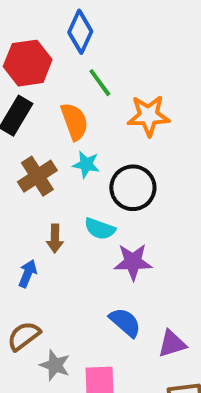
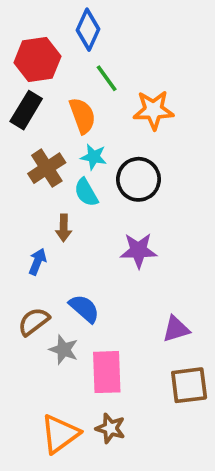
cyan semicircle: (100, 229) -> (86, 192), moved, turned 40
blue semicircle: (125, 322) -> (84, 308), moved

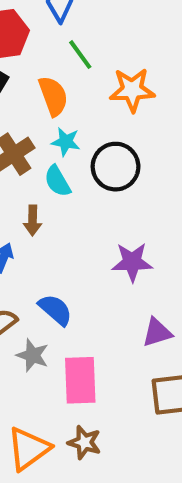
purple star: (138, 250) -> (132, 262), moved

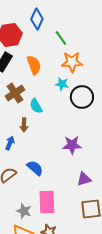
green line: (80, 55) -> (61, 38), moved
cyan star: (66, 142) -> (62, 84), moved
black circle: (116, 167) -> (82, 97), moved
gray star: (33, 355) -> (24, 211), moved

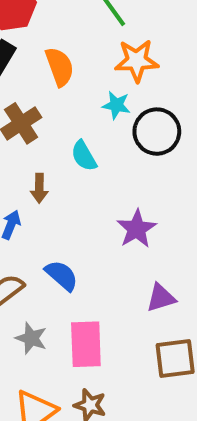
cyan semicircle: (36, 106) -> (84, 156), moved
purple star: (72, 145) -> (137, 229), turned -30
gray star: (24, 211) -> (31, 338), moved

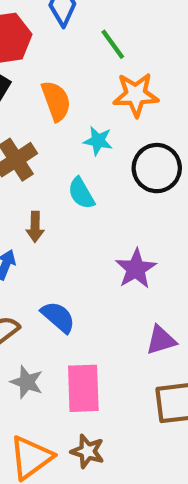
cyan star: (116, 105) -> (98, 141), moved

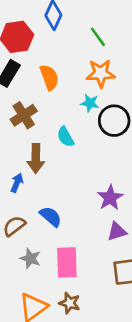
green line: (113, 44) -> (98, 37), moved
cyan star: (98, 141) -> (90, 103), moved
brown arrow: (35, 227) -> (36, 158), size x1.5
purple star: (136, 269) -> (110, 198), moved

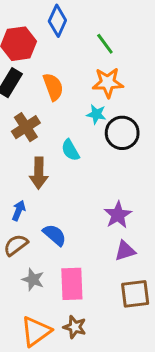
blue arrow: (17, 183) -> (19, 211), moved

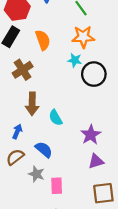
cyan semicircle: (70, 150) -> (56, 118), moved
gray star: (33, 280) -> (36, 174), moved
pink rectangle: (72, 284) -> (57, 186), size x0.7

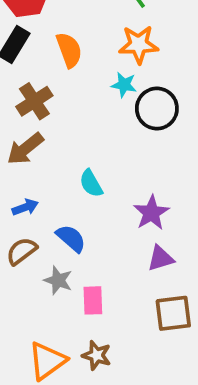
brown arrow: (32, 104) -> (25, 149), moved, turned 50
blue arrow: (17, 131) -> (25, 207), turned 48

